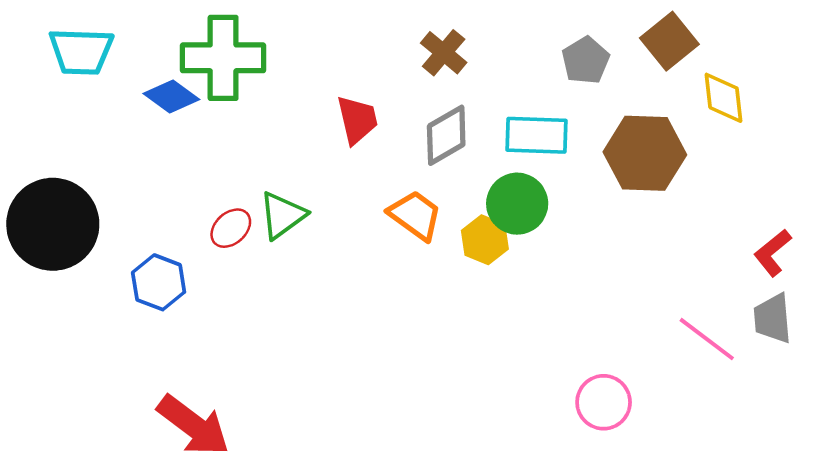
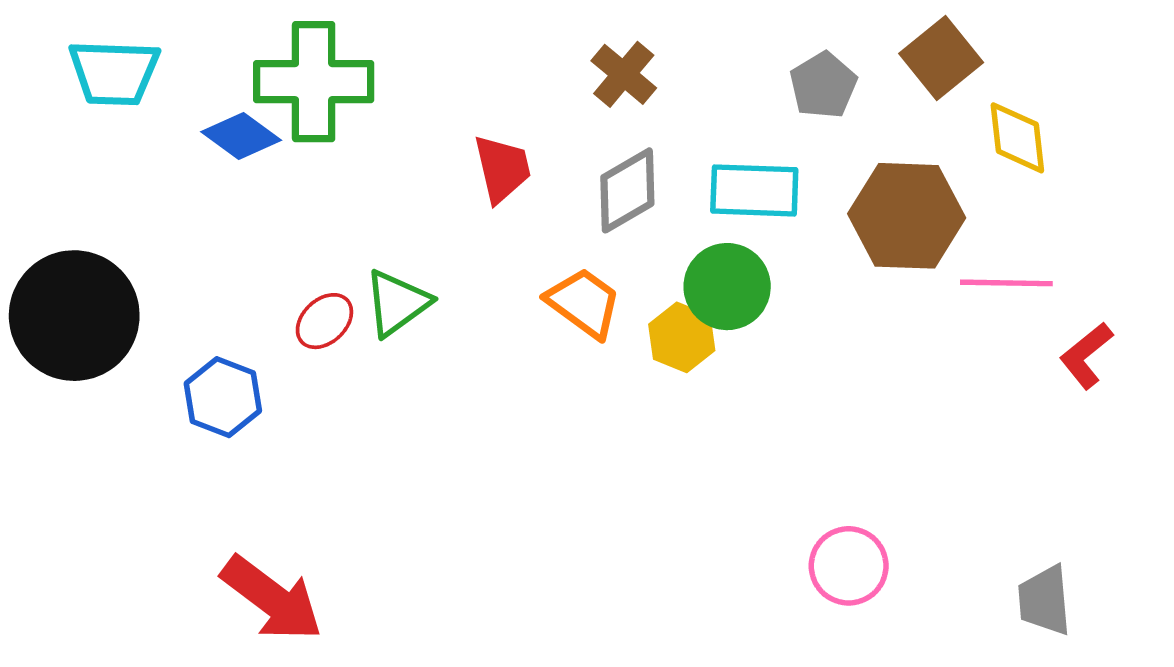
gray trapezoid: (773, 318) -> (1045, 600), moved
pink line: (707, 339) -> (1006, 283), moved, turned -36

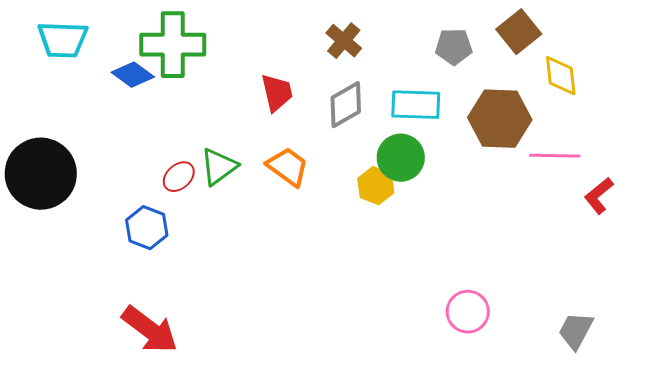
gray pentagon: (823, 85) -> (454, 47), turned 30
orange trapezoid: (584, 303) -> (288, 167), moved
blue hexagon: (223, 397) -> (147, 228), moved
gray trapezoid: (1045, 600) -> (576, 331), turned 33

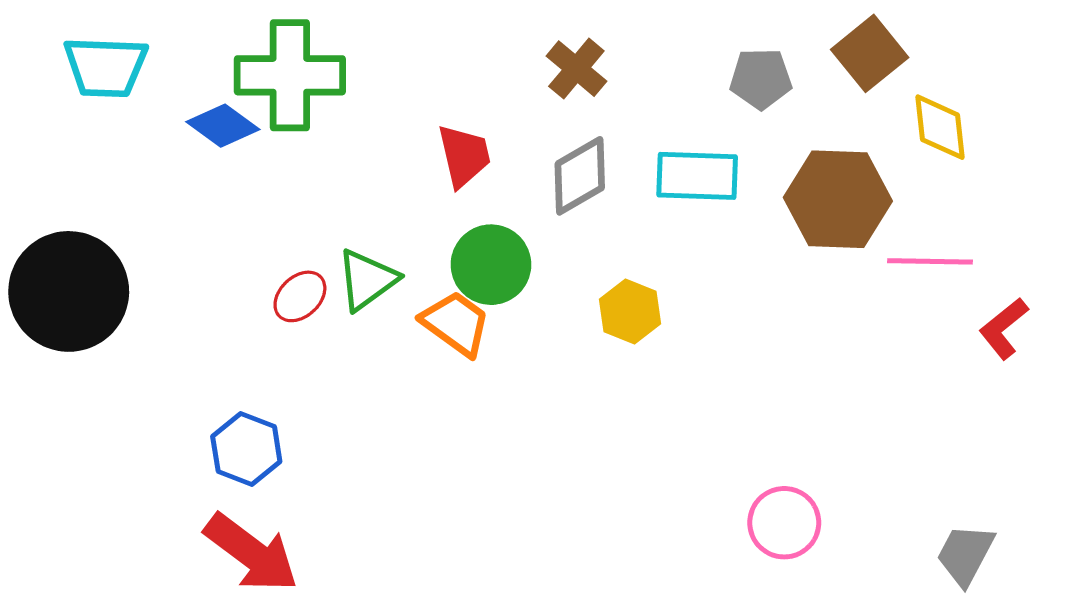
green circle: (401, 158) -> (491, 265), moved
orange trapezoid: (288, 167) -> (456, 323), moved
blue hexagon: (147, 228) -> (246, 449), moved

